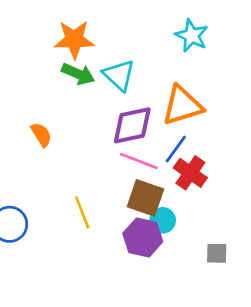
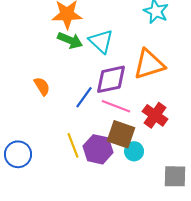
blue line: (176, 149) -> (84, 97), moved
purple hexagon: (143, 237) -> (98, 149), moved
gray square: (217, 253) -> (175, 176), size x1.4

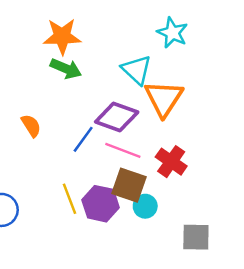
cyan triangle: (101, 41) -> (136, 70), moved
orange triangle: (149, 64) -> (164, 98), turned -40
purple diamond: (111, 79) -> (117, 117), turned 32

